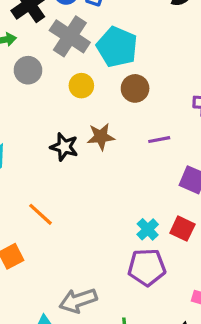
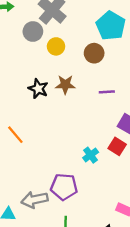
cyan pentagon: (117, 47) -> (111, 26), moved
gray circle: (28, 70) -> (33, 32), moved
red square: (182, 229) -> (117, 146), moved
purple pentagon: (147, 267) -> (64, 187), moved

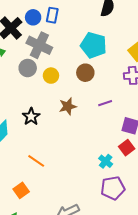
black star: (38, 89) -> (31, 117), moved, turned 30
red square: (117, 146) -> (127, 148), turned 35
purple pentagon: (64, 187) -> (113, 188), moved

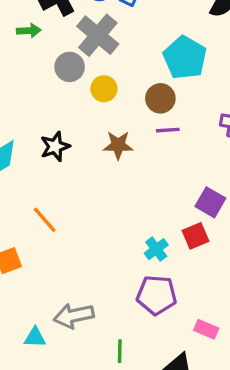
purple line: (105, 103) -> (168, 130), moved

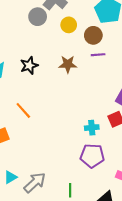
yellow circle: (104, 89) -> (69, 25), moved
cyan cross: (156, 249) -> (92, 128), turned 32
gray arrow: (74, 316) -> (35, 183), moved, turned 150
cyan triangle: (35, 337) -> (10, 177), moved, turned -32

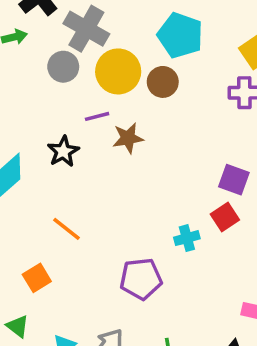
yellow circle: (69, 25) -> (118, 71), size x1.6
purple line: (98, 55) -> (97, 116), moved
purple pentagon: (92, 156) -> (141, 279), moved

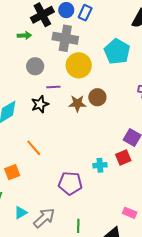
gray cross: (86, 29) -> (65, 38), turned -30
gray circle: (63, 67) -> (35, 66), moved
brown circle: (163, 82) -> (97, 97), moved
purple line: (97, 116) -> (53, 87), moved

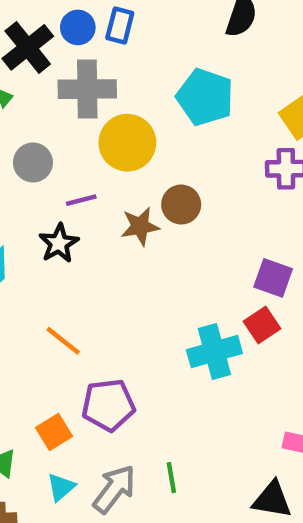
cyan cross: (100, 165) -> (214, 352), size x1.6
orange square: (12, 172) -> (54, 432), moved
purple pentagon: (70, 183) -> (108, 405), moved
green line: (78, 226) -> (171, 478), moved

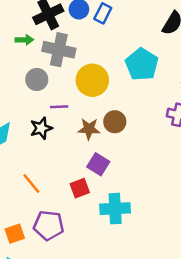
gray cross: (87, 89) -> (59, 50), moved
purple square: (273, 278) -> (98, 164), moved
red square: (262, 325) -> (80, 188), moved

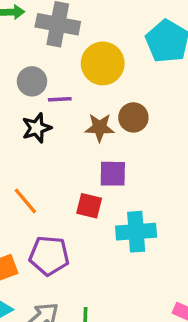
gray circle: (37, 79) -> (32, 81), moved
purple square: (98, 164) -> (113, 174), turned -30
red square: (80, 188) -> (89, 206), turned 36

